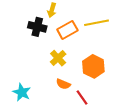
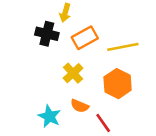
yellow line: (97, 23) -> (123, 47), moved
cyan star: (22, 92) -> (49, 116), moved

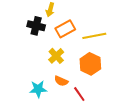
cyan star: (49, 116) -> (38, 89), turned -30

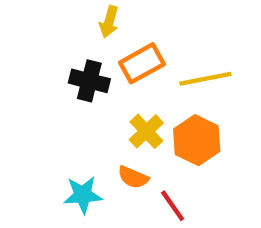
black cross: (36, 26) -> (89, 81), moved
yellow cross: (56, 56) -> (146, 131), moved

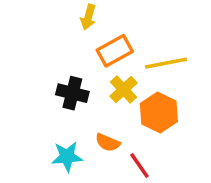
black cross: (89, 81) -> (72, 93), moved
yellow cross: (146, 131) -> (124, 90), moved

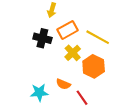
yellow line: (166, 63) -> (98, 37), turned 40
black cross: (72, 93) -> (42, 38), moved

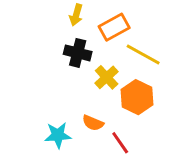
orange rectangle: (67, 30) -> (114, 27), moved
black cross: (42, 38) -> (78, 53), moved

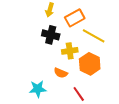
yellow cross: (107, 77) -> (70, 51), turned 35
orange semicircle: (93, 123) -> (61, 73), moved

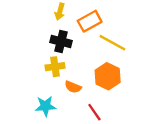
yellow cross: (70, 51) -> (55, 67), moved

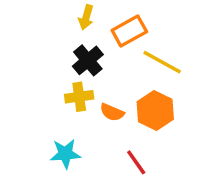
black cross: (61, 42) -> (88, 60), turned 36
orange semicircle: (73, 87) -> (112, 112), moved

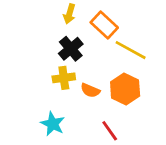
orange rectangle: (129, 31) -> (104, 25), turned 72
cyan star: (65, 154) -> (53, 124), turned 30

